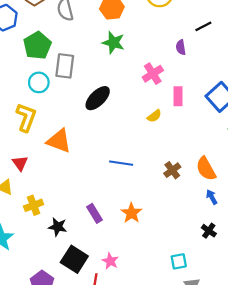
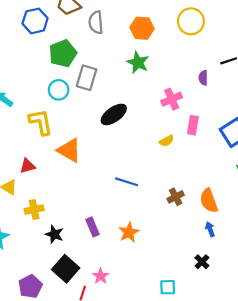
yellow L-shape: (26, 117) -> (41, 122), turned -40
red triangle: (20, 163) -> (28, 166), turned 42

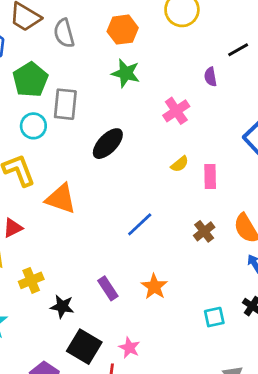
pink rectangle: (193, 125) -> (210, 177), moved
blue line: (127, 182) -> (140, 224), turned -50
cyan square: (168, 287) -> (214, 317), moved

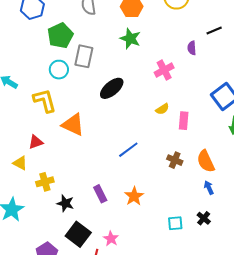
brown cross: (204, 231) -> (175, 160), turned -35

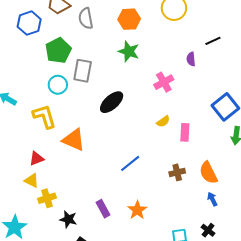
brown cross: (175, 160) -> (177, 172), turned -35
yellow triangle: (20, 163) -> (32, 180), moved

